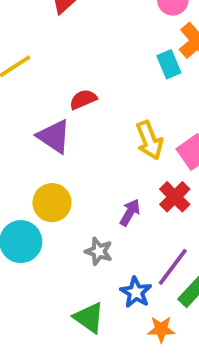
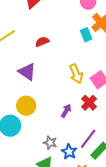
red semicircle: (83, 99) -> (42, 42), moved
gray star: (99, 251) -> (50, 143), moved

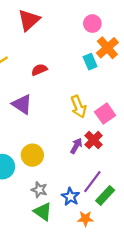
yellow circle: (26, 106) -> (32, 155), moved
purple arrow: (66, 111) -> (76, 146), moved
gray star: (50, 143) -> (39, 190), moved

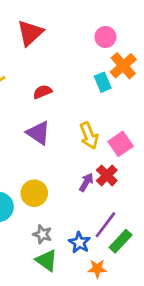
purple triangle: (22, 104) -> (38, 133), moved

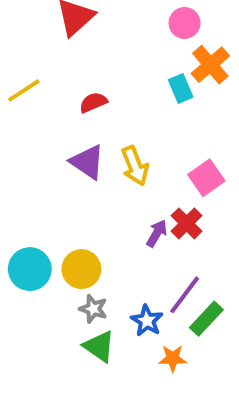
yellow arrow: (89, 136) -> (135, 166), moved
yellow circle: (34, 193) -> (81, 269), moved

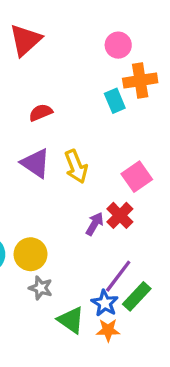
orange cross: (210, 65) -> (140, 80), turned 32
blue star: (147, 321) -> (105, 303), moved
green triangle: (99, 346) -> (71, 320), moved

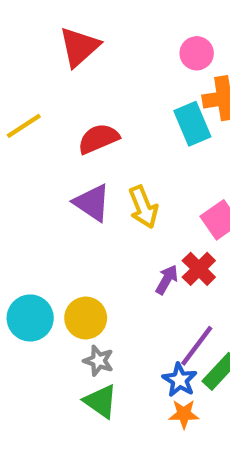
cyan rectangle: (115, 101) -> (192, 124), size x1.4
red semicircle: (41, 113) -> (98, 139), size x1.4
green triangle: (71, 320) -> (101, 401), moved

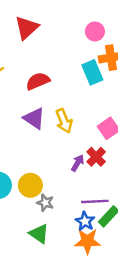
purple line: (197, 346) -> (95, 201), turned 50
gray star: (98, 361) -> (45, 203), moved
orange star: (184, 414) -> (87, 241), size x1.5

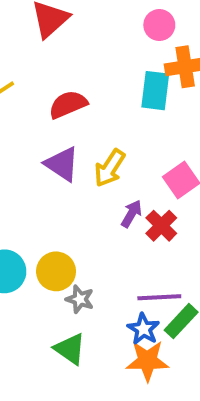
cyan rectangle: (92, 72) -> (155, 91), turned 30
yellow arrow: (64, 121) -> (110, 168), turned 55
purple arrow: (78, 163) -> (132, 214), moved

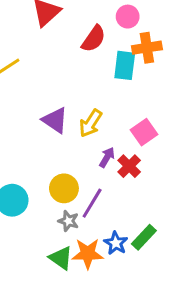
red semicircle: (68, 104) -> (94, 39), moved, turned 148
yellow circle: (56, 271) -> (64, 188), moved
purple line: (159, 297) -> (92, 203), moved, turned -56
orange star: (147, 361) -> (88, 254), moved

